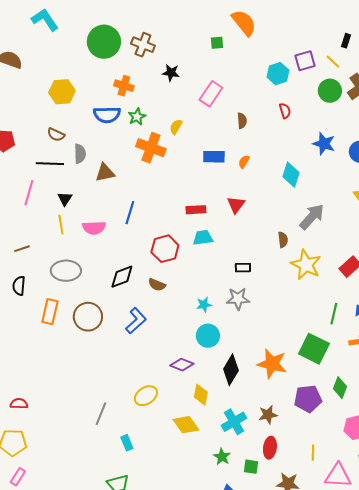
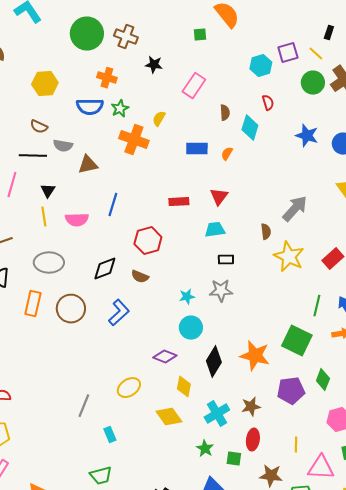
gray semicircle: (80, 154) -> (63, 146), turned 102
cyan diamond: (291, 175) -> (250, 128), moved
cyan trapezoid: (203, 238) -> (215, 230), moved

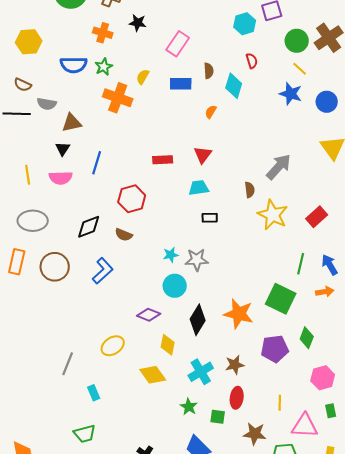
yellow line: (316, 54) -> (300, 69), moved
orange cross: (107, 78) -> (103, 33), moved
blue rectangle: (197, 149) -> (181, 84), moved
black triangle: (48, 191) -> (63, 149), moved
gray star: (221, 291) -> (197, 260), moved

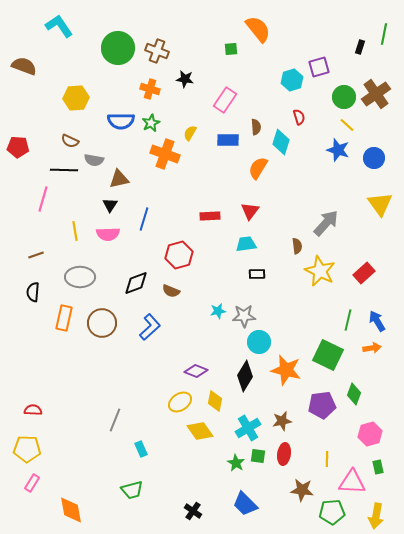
orange semicircle: (211, 112) -> (258, 168), size x1.6
cyan circle: (175, 286) -> (259, 342), moved
yellow ellipse: (113, 346) -> (180, 402), moved
green square: (218, 417) -> (258, 456), moved

